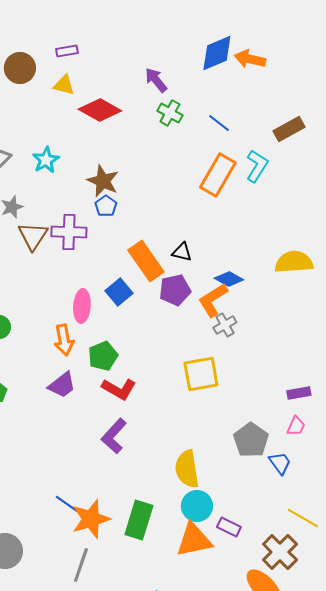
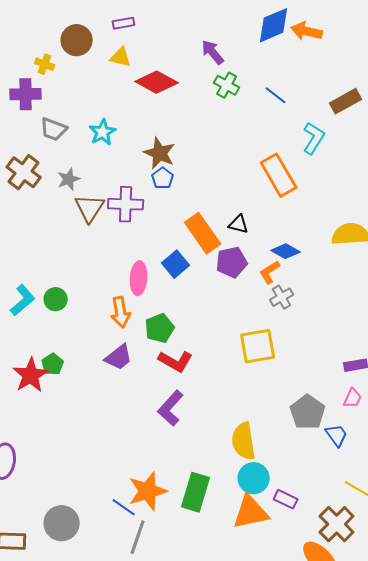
orange rectangle: (218, 175) -> (279, 175), moved, turned -60
orange L-shape: (213, 300) -> (270, 272), size x0.7
blue line: (67, 504) -> (124, 507), moved

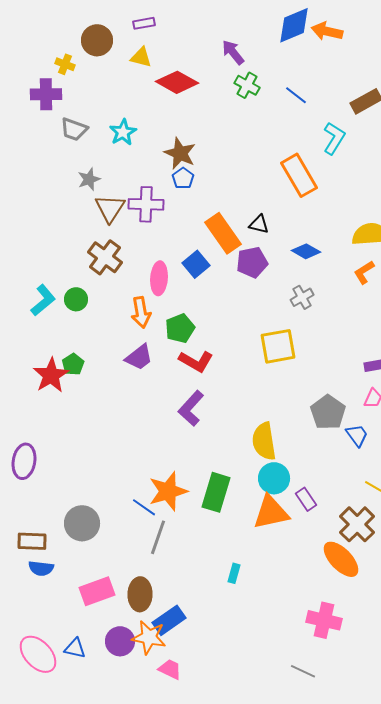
brown cross: (24, 172) -> (105, 257), moved
orange L-shape: (270, 272) -> (364, 272), moved
purple rectangle: (286, 499) -> (306, 499), turned 30

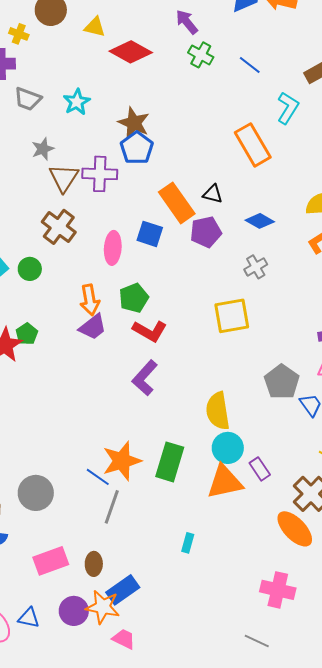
blue pentagon: (183, 178) -> (137, 148), size x1.5
blue square: (196, 264) -> (150, 234), turned -32
orange arrow: (141, 312) -> (90, 300), moved
brown ellipse: (140, 594) -> (94, 564), size x0.7

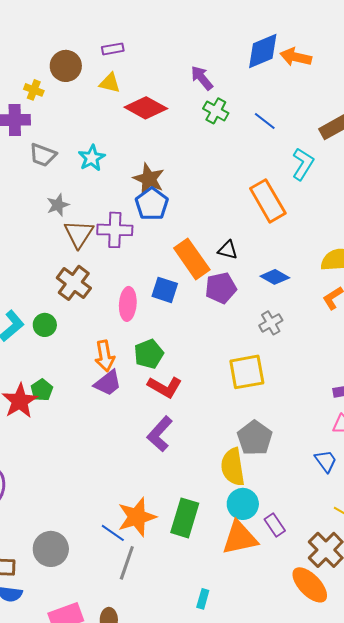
gray pentagon: (282, 382) -> (255, 438), moved

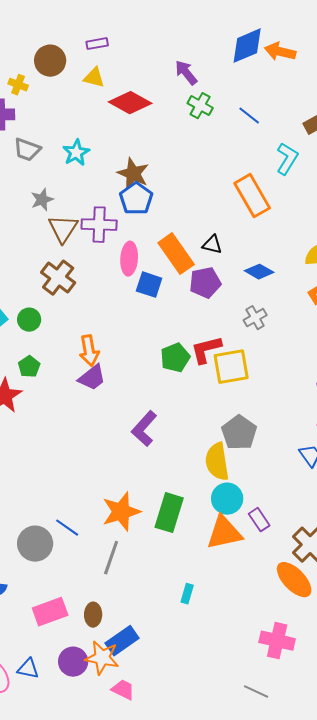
pink ellipse: (128, 304) -> (129, 259), moved
green pentagon: (149, 354) -> (175, 358), moved
red L-shape: (165, 387) -> (206, 350), moved, turned 136
green pentagon: (42, 390) -> (29, 367), moved
blue line: (113, 533) -> (67, 528), moved

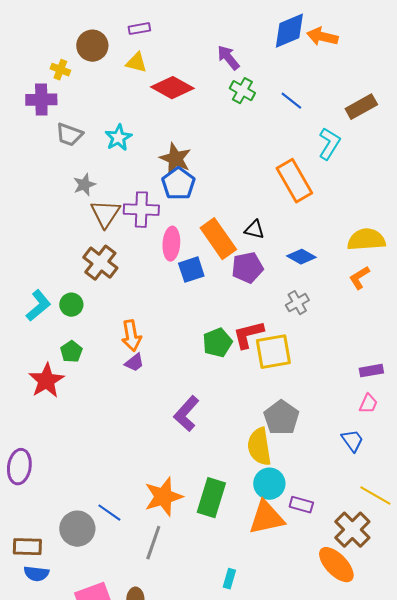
blue square: (149, 285) -> (191, 270), turned -36
purple trapezoid: (92, 378) -> (134, 363), size x0.7
purple rectangle: (259, 520) -> (301, 505), turned -40

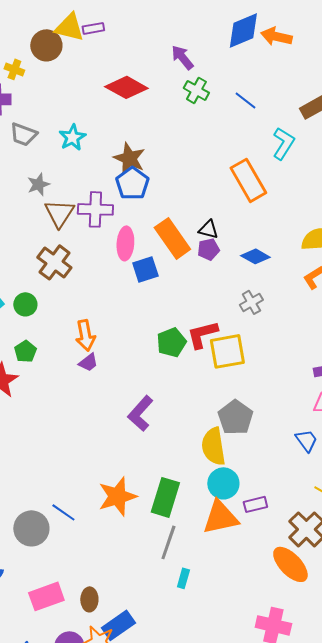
yellow triangle: (136, 63) -> (69, 27), moved, size x1.4
purple pentagon: (247, 268) -> (208, 249), moved, size x0.7
purple rectangle: (301, 505) -> (255, 504), turned -30
gray line: (153, 543) -> (168, 542), moved

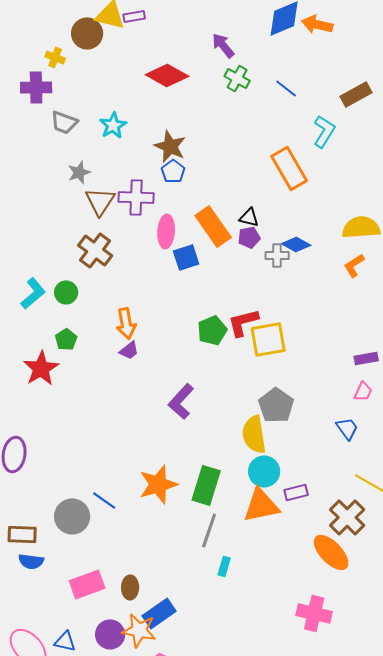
blue pentagon: (132, 183) -> (173, 171), size x0.7
gray cross: (251, 302) -> (277, 255), moved, turned 30

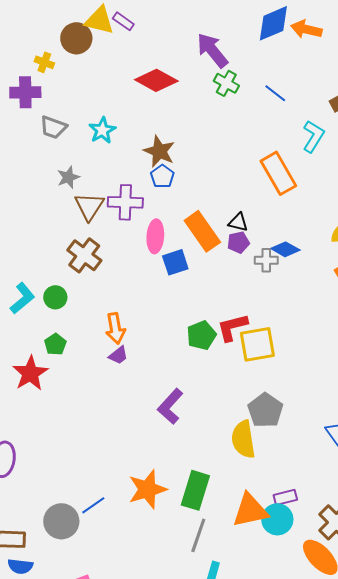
purple rectangle: (134, 16) -> (123, 21), turned 45
purple arrow: (223, 45) -> (212, 50), size x1.4
cyan circle: (264, 471) -> (277, 519), moved
blue line: (104, 500) -> (93, 505), turned -70

